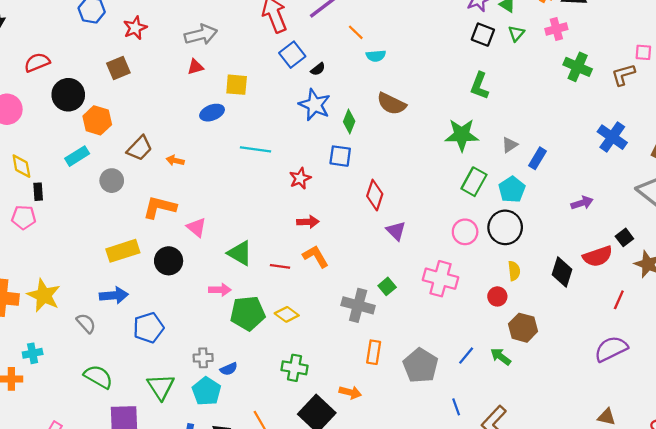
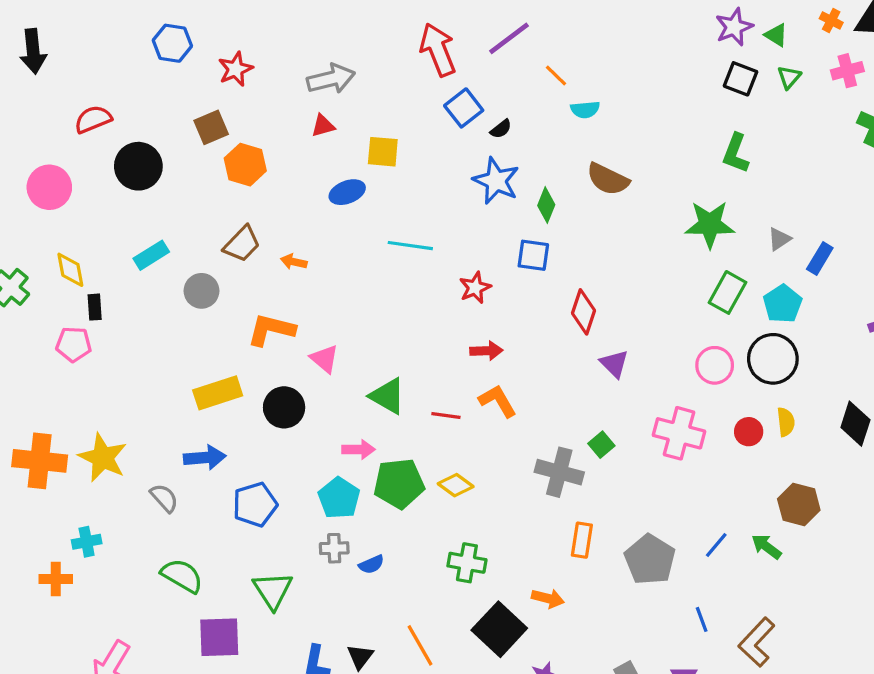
orange hexagon: (97, 120) -> (245, 165), moved
red circle: (497, 296) -> (749, 432), moved
cyan pentagon: (206, 391) -> (339, 498), moved

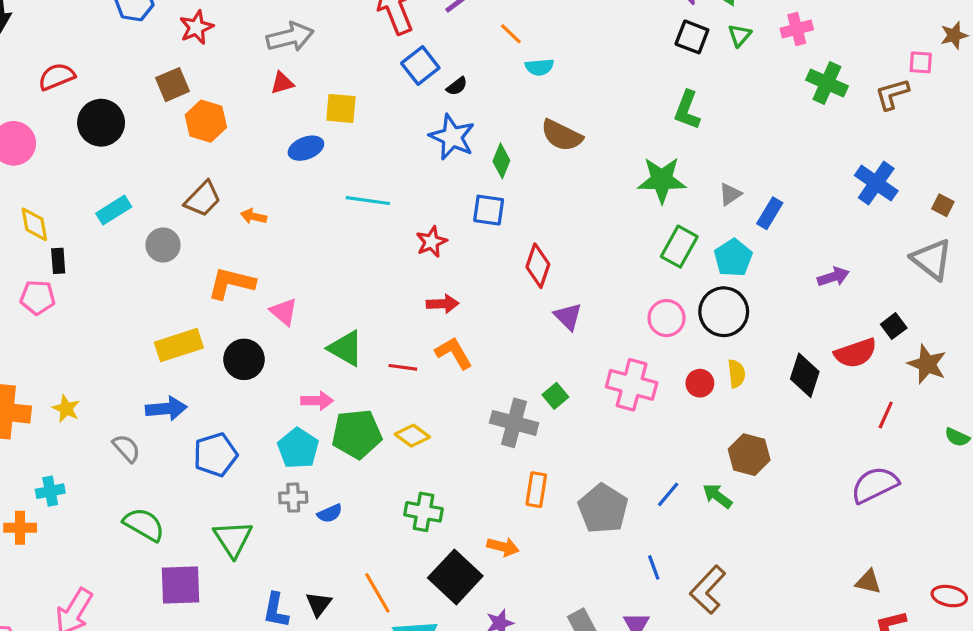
yellow star: (103, 458) -> (66, 409), size x0.6

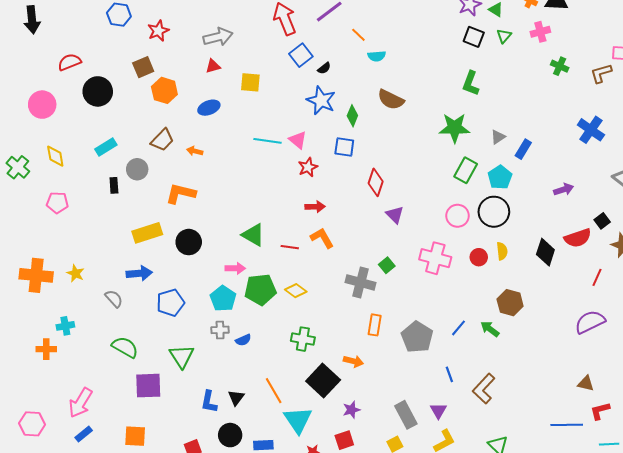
green cross: (827, 83) -> (560, 66), size x0.7
blue ellipse: (306, 148) -> (209, 108), moved
black rectangle: (58, 261) -> (114, 185), moved
pink triangle: (284, 312) -> (298, 140), moved

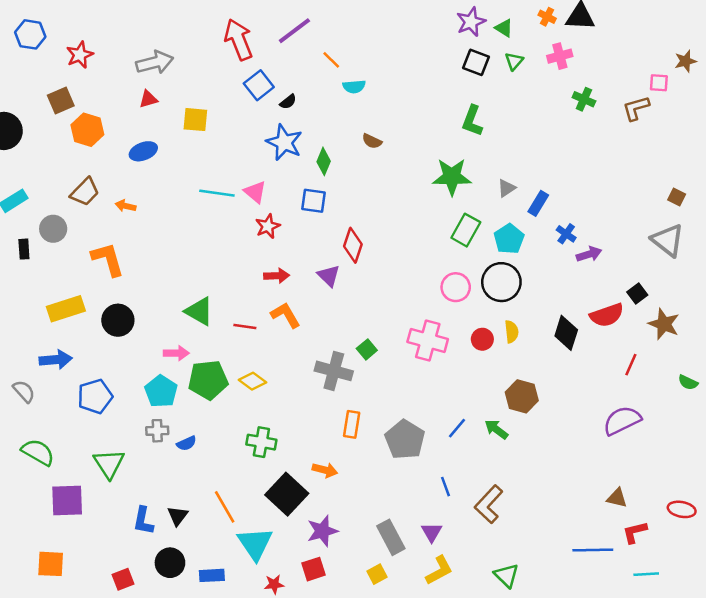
brown semicircle: (391, 100) -> (372, 141), size x0.6
blue cross: (591, 130) -> (566, 234), moved, size x0.6
orange L-shape: (181, 194) -> (108, 259), turned 60
purple triangle: (395, 215) -> (329, 276), moved
purple star: (351, 410) -> (322, 531), size x1.4

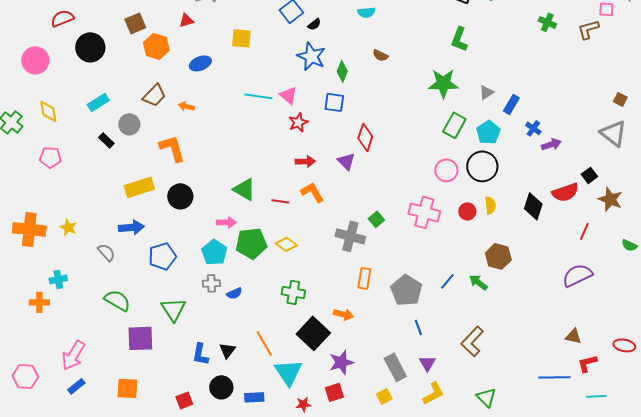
red triangle: (148, 99) -> (186, 20), moved
black rectangle: (24, 249) -> (106, 140), turned -42
blue line: (446, 487) -> (418, 327), moved

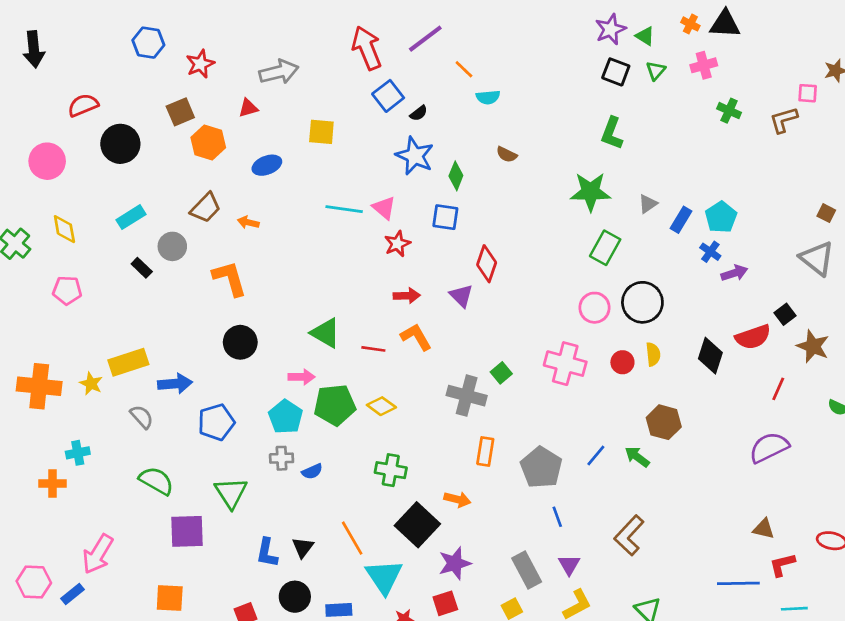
cyan pentagon: (488, 132) -> (721, 217), moved
yellow rectangle: (139, 187) -> (128, 362), moved
blue rectangle: (76, 386) -> (72, 594), moved

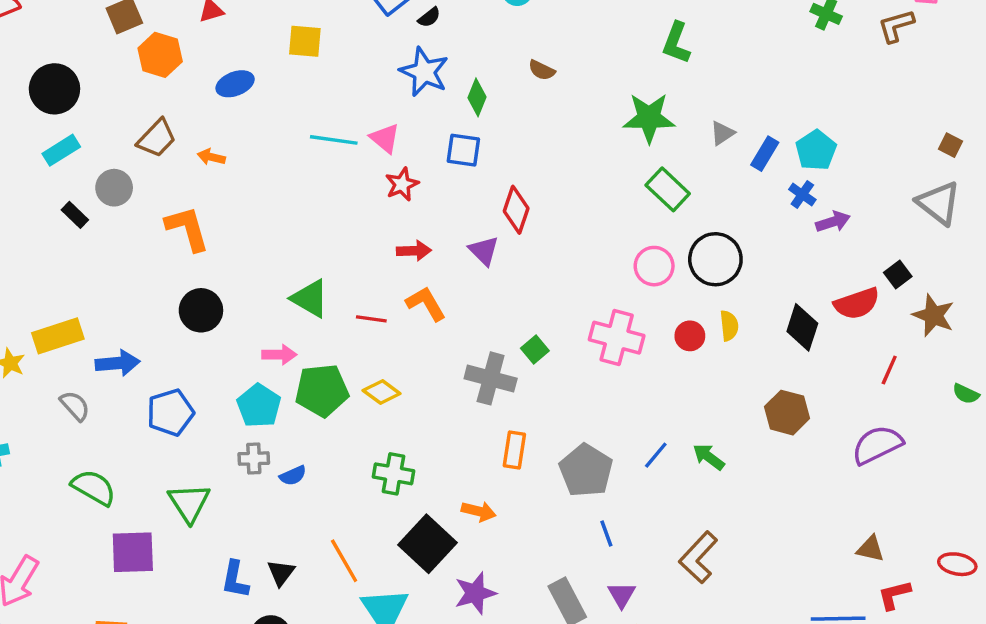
black circle: (120, 144) -> (54, 89), moved
green rectangle: (605, 248) -> (668, 189), turned -76
brown hexagon: (664, 422) -> (787, 413), moved

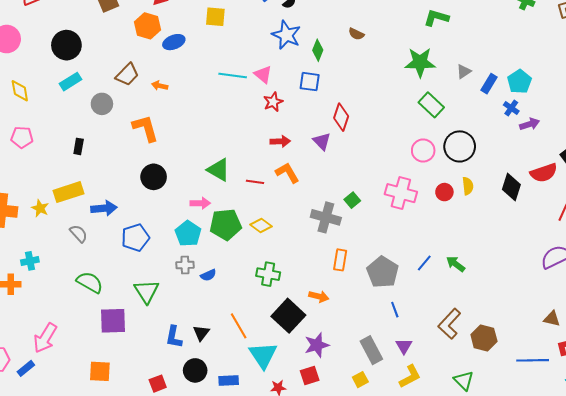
green L-shape: (676, 43) -> (436, 18), turned 85
orange hexagon: (160, 55) -> (148, 26), moved
black rectangle: (75, 215) -> (79, 146), moved, turned 56
brown hexagon: (787, 413) -> (484, 338), moved

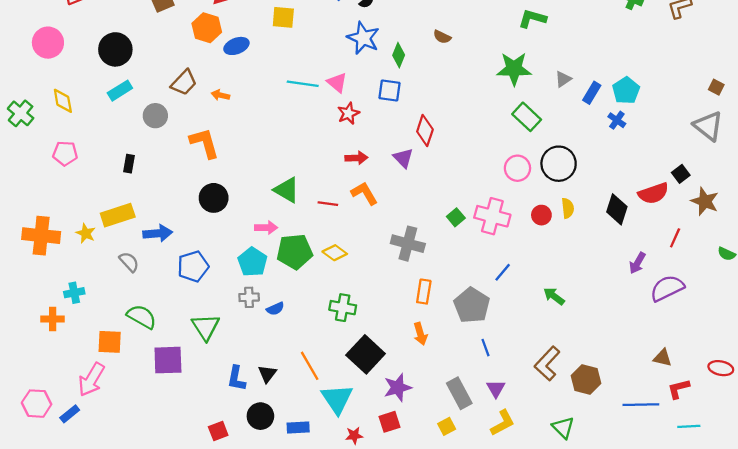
purple arrow: (530, 124) -> (637, 263), moved, turned 138
green square: (352, 200) -> (456, 217), moved
blue line: (424, 263) -> (503, 272), moved
orange arrow: (319, 296) -> (420, 334), moved, turned 60
orange square: (100, 371) -> (110, 342), moved

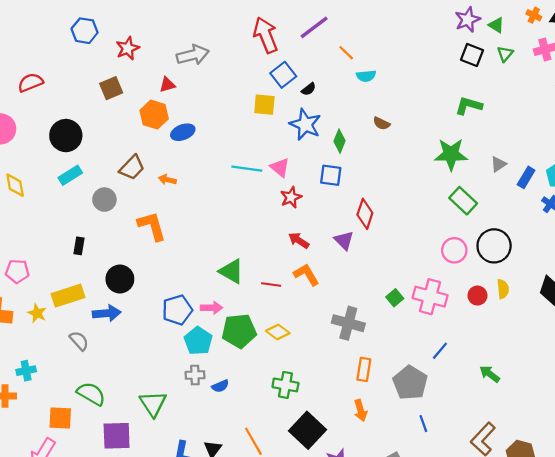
yellow square: (283, 17) -> (264, 105), moved
pink pentagon: (65, 153) -> (17, 271), moved
red arrow: (356, 158) -> (299, 240), turned -145
black circle: (214, 198) -> (120, 279), moved
blue pentagon: (193, 266) -> (177, 310), moved

